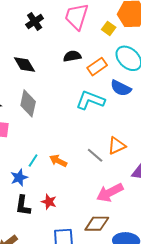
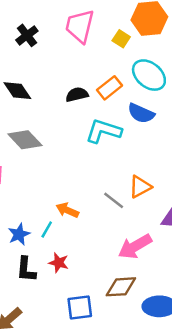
black semicircle: (72, 56) -> (77, 95), moved
gray diamond: (28, 103) -> (25, 140), turned -52
cyan line: (33, 161) -> (47, 230), moved

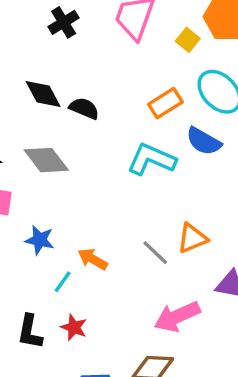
black semicircle: (77, 95) -> (84, 108), moved, turned 30
blue star: (19, 234) -> (40, 240), moved, turned 30

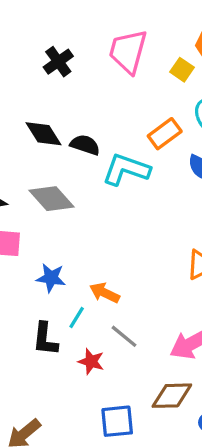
cyan L-shape: (151, 159) -> (126, 169), moved
gray line: (155, 253) -> (124, 336), moved
black L-shape: (30, 332) -> (45, 339), moved

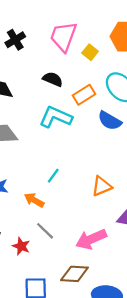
yellow square: (182, 70) -> (90, 52), moved
black semicircle: (85, 145) -> (53, 79), moved
cyan line: (77, 317) -> (53, 176), moved

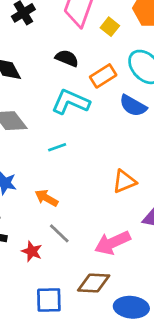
cyan line: (53, 176) -> (57, 147), moved, turned 35

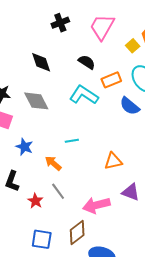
yellow square: (110, 27) -> (133, 46), moved
cyan line: (57, 147) -> (72, 141), moved
brown diamond: (94, 283) -> (77, 233), turned -50

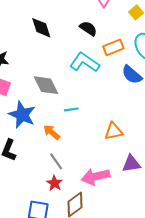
gray diamond: (36, 101) -> (46, 85), moved
blue star: (24, 147) -> (22, 115), size x1.5
purple triangle: (131, 192) -> (131, 164), turned -30
red star: (35, 201) -> (54, 183), moved

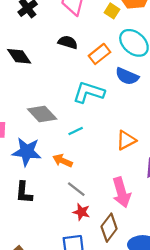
cyan L-shape: (85, 62) -> (89, 92), moved
pink arrow: (95, 177) -> (121, 192), turned -76

